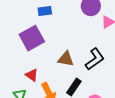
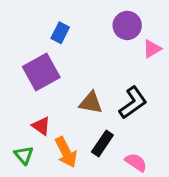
blue rectangle: (45, 11) -> (60, 33), turned -56

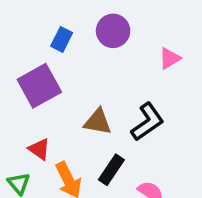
purple circle: (127, 25) -> (113, 31), moved

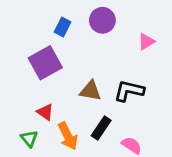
black L-shape: (147, 122) -> (129, 91), turned -132

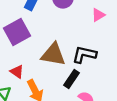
brown triangle: (90, 91) -> (53, 54), size x1.4
black rectangle: (101, 128) -> (71, 79), moved

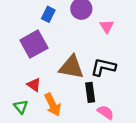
pink triangle: (98, 15) -> (107, 26), moved, turned -32
black rectangle: (71, 79) -> (90, 92), turned -42

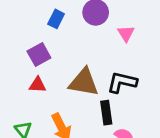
purple square: (34, 44) -> (39, 55), size x0.7
red triangle: (34, 85) -> (38, 85), moved, turned -32

